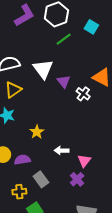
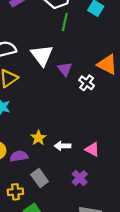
green line: (64, 39) -> (65, 22), turned -42
yellow star: (37, 132) -> (38, 138), moved
pink triangle: (84, 161) -> (92, 149), moved, turned -40

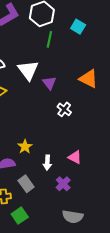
white cross: (87, 83) -> (64, 109), moved
white arrow: (62, 146) -> (47, 163), moved, turned -88

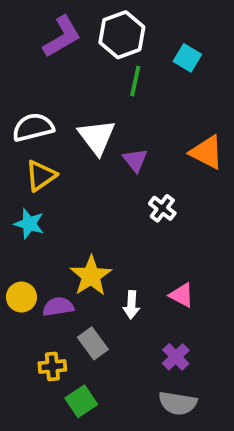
yellow star: (25, 147) -> (91, 276), size x1.5
purple cross: (63, 184) -> (176, 357), moved

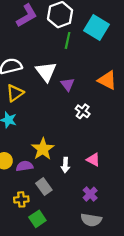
cyan square: (187, 58) -> (97, 27), size x1.6

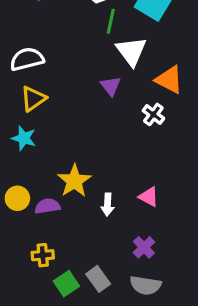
white triangle: (46, 72) -> (131, 51), moved
white cross: (83, 111) -> (153, 114), moved
gray rectangle: (44, 187) -> (98, 279), moved

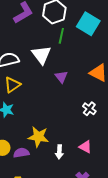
white triangle: (131, 51) -> (41, 55), moved
white cross: (153, 114) -> (89, 109), moved
yellow star: (74, 181) -> (38, 137), turned -30

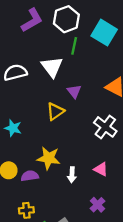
yellow triangle: (12, 85) -> (55, 111), moved
white cross: (89, 109) -> (105, 127), size x1.5

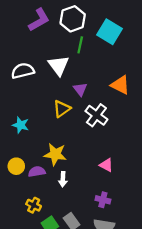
white cross: (105, 127) -> (96, 115), moved
white arrow: (72, 175) -> (63, 179), moved
purple cross: (98, 205) -> (103, 200), turned -32
yellow cross: (26, 210) -> (34, 205), turned 32

